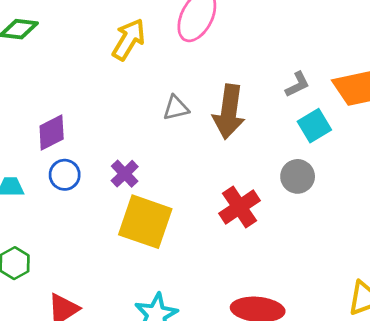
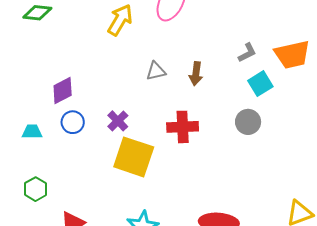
brown arrow: (229, 112) -> (196, 74), size x0.6
red cross: (239, 207) -> (183, 127), moved, turned 32

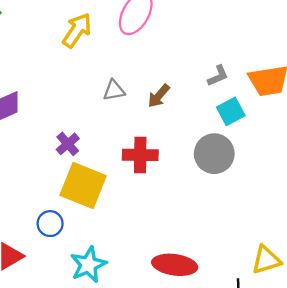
brown arrow: (196, 74) -> (159, 96), turned 30
blue circle: (73, 122) -> (50, 224), moved
gray circle: (248, 122) -> (214, 154), size x1.4

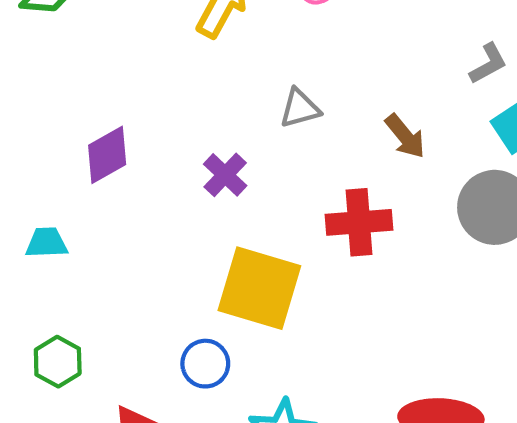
brown arrow: (159, 96) -> (405, 136), moved, turned -75
purple cross: (68, 144) -> (225, 175), moved

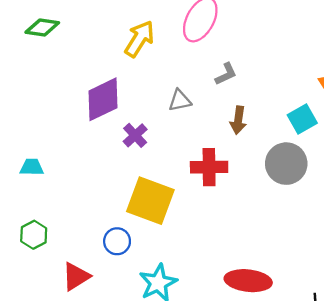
gray L-shape: (488, 64) -> (226, 74), moved
brown arrow: (405, 136) -> (238, 120), turned 44
purple diamond: (107, 155) -> (103, 99), moved, size x1.4

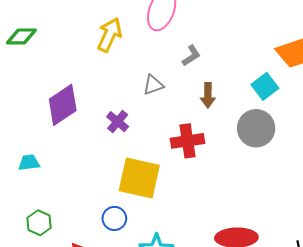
purple diamond: (103, 99) -> (63, 105), moved

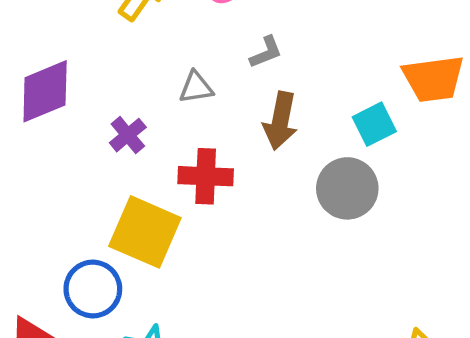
brown arrow: (208, 95) -> (280, 121), size x1.4
red cross: (188, 141) -> (206, 176), moved
blue circle: (114, 218) -> (93, 289), size x1.4

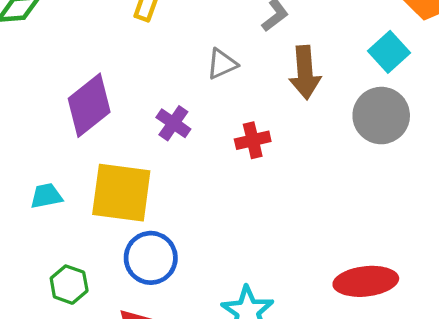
red cross: (206, 176) -> (253, 140), size x0.7
yellow square: (145, 232) -> (121, 193), moved
blue circle: (93, 289) -> (151, 258), moved

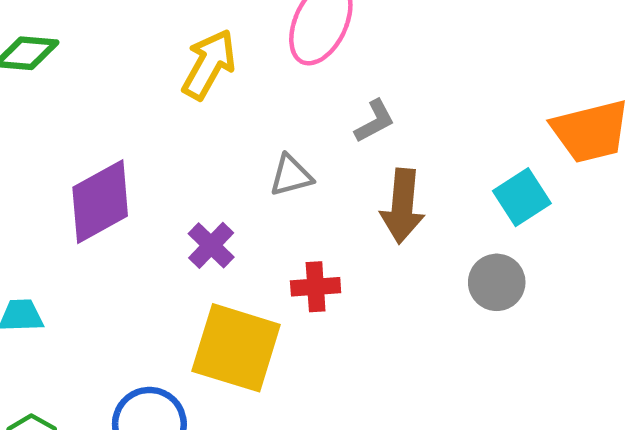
gray circle: (381, 116) -> (497, 282), size x0.7
yellow square: (121, 193) -> (236, 348), moved

